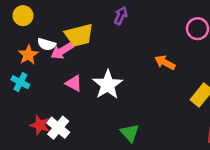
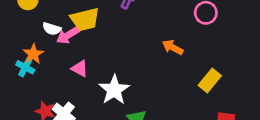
orange star: (28, 55) -> (33, 54), moved
white star: (108, 85) -> (114, 90), moved

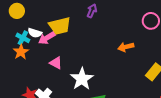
orange arrow: (173, 47) -> (126, 47), turned -42
cyan cross: (25, 67) -> (23, 38), moved

